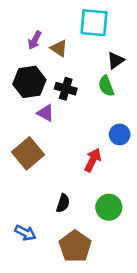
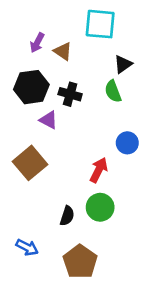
green circle: (109, 207) -> (100, 207), moved

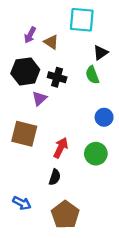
purple triangle: (49, 120) -> (39, 98), turned 49
brown square: (30, 163) -> (24, 134), turned -36
red arrow: (99, 170) -> (61, 148), moved
green circle: (100, 207) -> (96, 154), moved

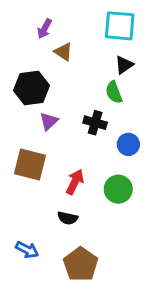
cyan square: (82, 20) -> (120, 26), moved
purple arrow: (30, 35) -> (45, 29), moved
black cross: (57, 77) -> (95, 123), moved
black semicircle: (55, 177) -> (68, 218), turned 84

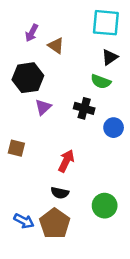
purple arrow: (45, 29) -> (32, 33), moved
green semicircle: (114, 92) -> (101, 82), turned -48
brown square: (30, 165) -> (16, 148), moved, size x0.6
green circle: (118, 189) -> (105, 206), moved
brown pentagon: (81, 264) -> (55, 224), moved

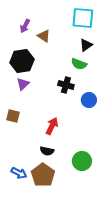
purple triangle: (43, 107) -> (23, 84), moved

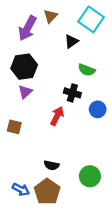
cyan square: (83, 18) -> (91, 19), turned 30
purple arrow: (25, 26) -> (27, 28), size x1.6
brown triangle: (44, 36) -> (50, 16), moved, turned 40
black triangle: (86, 45) -> (71, 41), moved
red arrow: (52, 126) -> (57, 116), moved

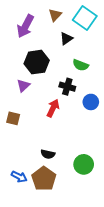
brown triangle: (50, 16) -> (55, 15), moved
black hexagon: (24, 67) -> (37, 62), moved

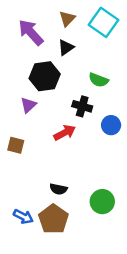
purple arrow: (25, 26) -> (31, 32), turned 110
black triangle: (66, 39) -> (66, 47), moved
red arrow: (53, 108) -> (65, 133), turned 36

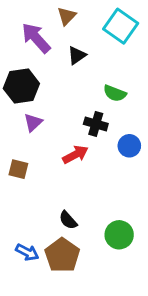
brown triangle: (67, 19) -> (67, 16), moved
black hexagon: (45, 76) -> (21, 86), moved
black semicircle: (58, 189) -> (68, 220), turned 36

